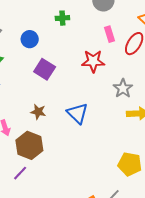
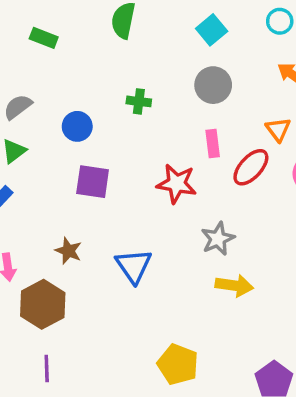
purple square: (45, 69) -> (93, 182), turned -35
yellow pentagon: (130, 164) -> (178, 364), moved
purple line: (20, 173) -> (47, 368), moved, turned -56

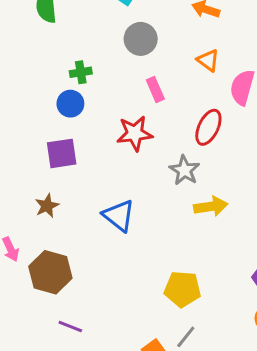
blue circle: (77, 126) -> (70, 104), moved
red ellipse: (251, 167) -> (208, 127), moved
brown star: (68, 251) -> (47, 206), moved, turned -30
purple line: (47, 368) -> (70, 327), turned -50

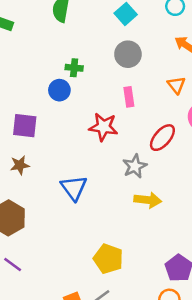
purple square: (62, 153) -> (25, 126), moved

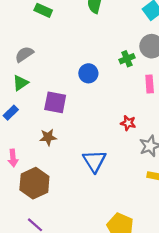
green cross: (74, 68) -> (127, 59), moved, turned -32
red star: (103, 127) -> (128, 123), moved, size x0.6

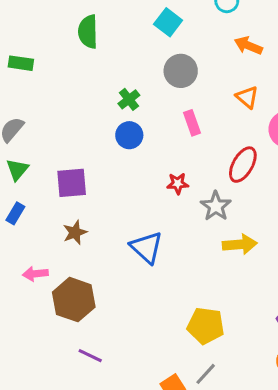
green cross: (127, 59) -> (129, 99), moved
blue circle: (88, 73) -> (129, 135), moved
pink arrow: (13, 158) -> (35, 274), turned 105

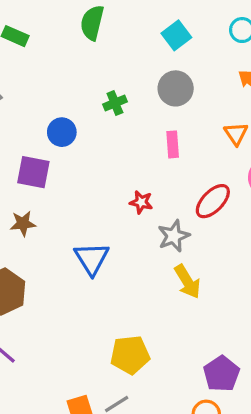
blue circle: (129, 135) -> (62, 132), moved
yellow arrow: (240, 244) -> (187, 282), turned 48
yellow pentagon: (206, 326) -> (130, 355), turned -30

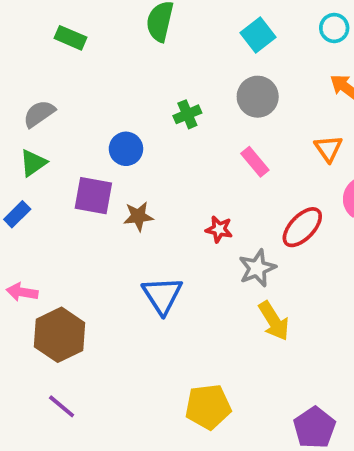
pink rectangle: (173, 144) -> (255, 162), turned -35
brown star: (23, 223) -> (138, 216), moved

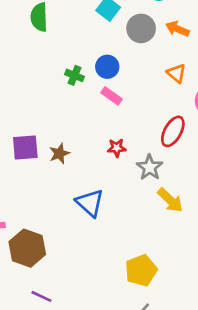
gray circle: (258, 97) -> (141, 28), moved
green cross: (187, 114) -> (75, 75), turned -30
blue circle: (126, 149) -> (107, 67), moved
pink rectangle: (255, 162) -> (111, 96), moved

